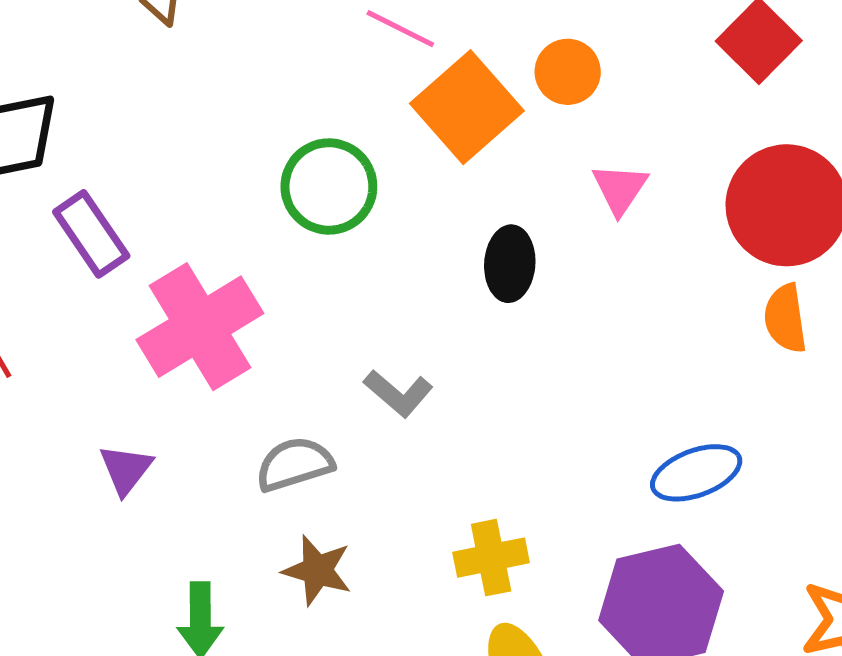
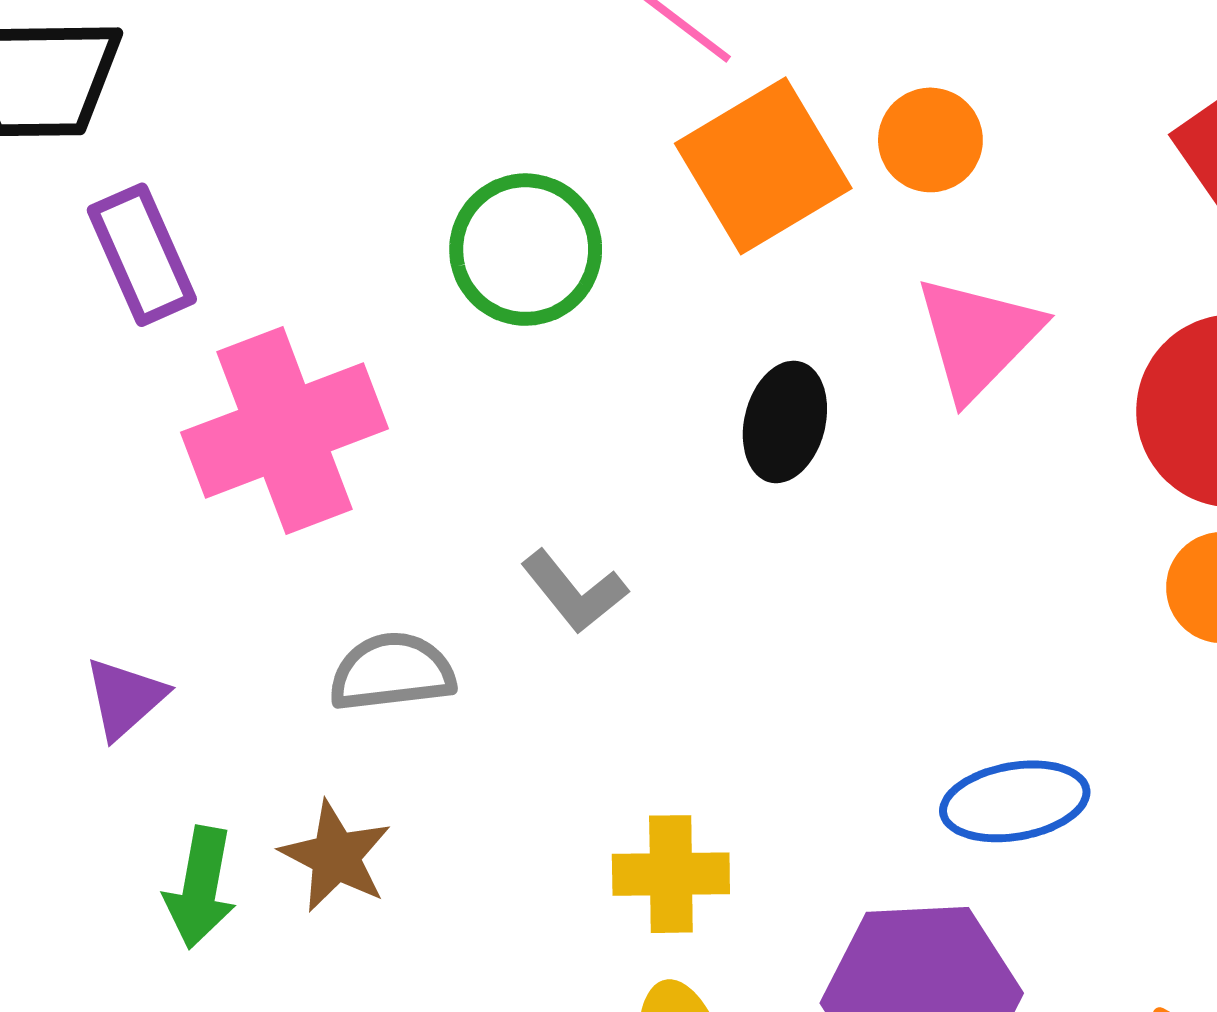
pink triangle: (620, 189) -> (978, 337), size x1.5
purple triangle: (126, 469) -> (125, 698), moved
brown star: (317, 570) -> (336, 856), moved

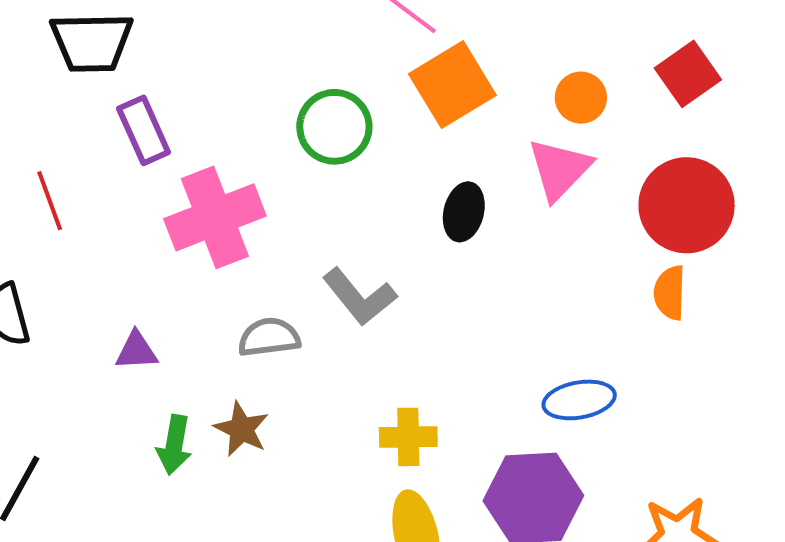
orange circle: (930, 140) -> (581, 98), moved
gray L-shape: (574, 592) -> (359, 297), size x1.4
purple triangle: (125, 698) -> (136, 351), turned 39

